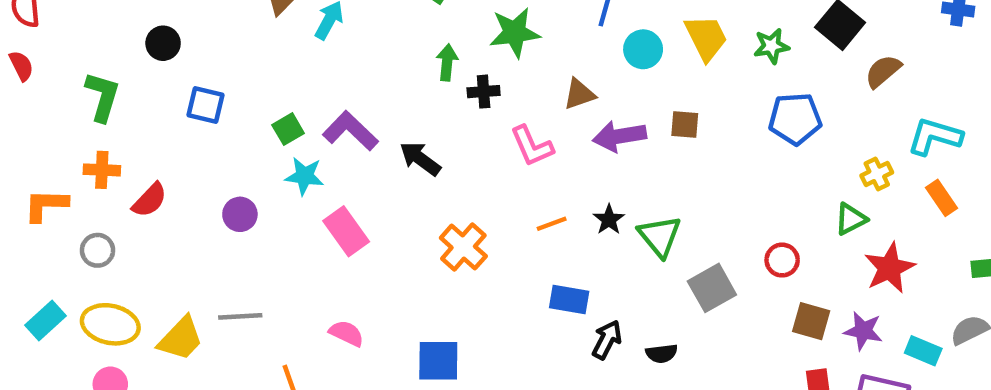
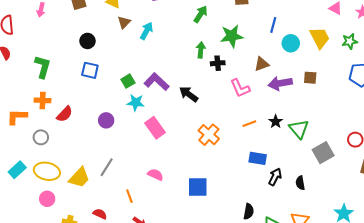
black circle: (163, 43) -> (87, 41), moved
gray line: (240, 316) -> (107, 167), turned -54
black semicircle: (662, 353) -> (300, 183), turned 88

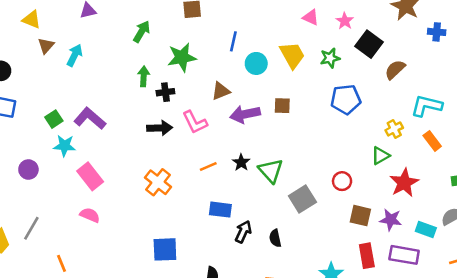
black arrow: (189, 94) -> (160, 128), moved, turned 144
pink semicircle: (155, 175) -> (90, 215), moved
blue square: (198, 187) -> (165, 249), moved

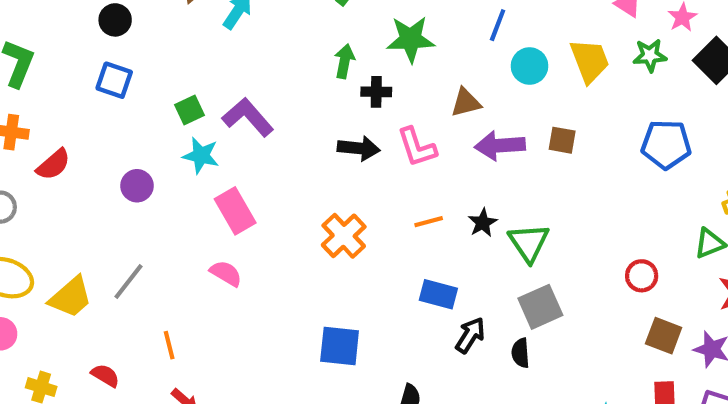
green star: (330, 58) -> (650, 55), moved
gray square: (302, 199) -> (540, 307), moved

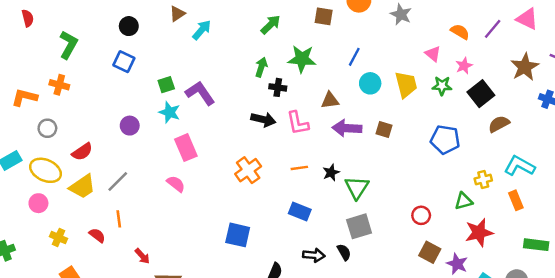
red semicircle: (53, 164) -> (82, 152), moved
black arrow: (470, 335) -> (314, 255), moved, turned 55
orange line: (169, 345) -> (119, 219), moved
black semicircle: (520, 353) -> (344, 252), turned 147

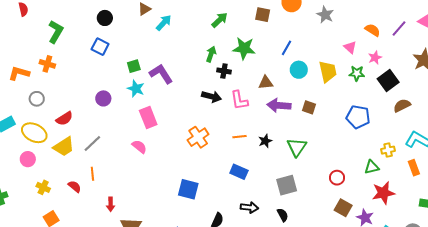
green triangle: (357, 188) -> (297, 147), moved
black semicircle: (344, 252) -> (283, 215), moved
red arrow: (142, 256) -> (111, 204), turned 40

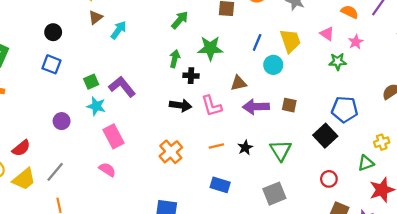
yellow trapezoid: (328, 72) -> (290, 41), moved
black square: (388, 80) -> (325, 136), moved

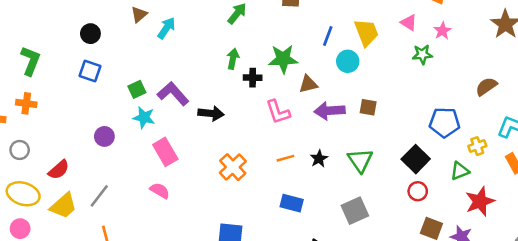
green star: (210, 48) -> (283, 59), moved
black arrow: (181, 105) -> (211, 113), moved
blue pentagon: (345, 109) -> (445, 122), moved
black square: (325, 136) -> (416, 159), moved

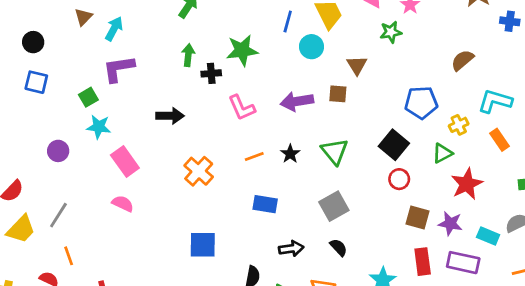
brown triangle: (308, 84) -> (357, 65), moved, turned -42
purple L-shape: (173, 94) -> (119, 69), moved, turned -52

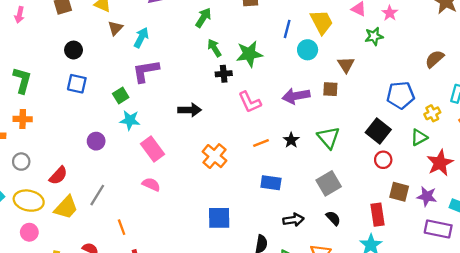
green arrow: (188, 55) -> (214, 48), moved, turned -36
orange line: (69, 256) -> (122, 227), moved
red rectangle: (423, 262) -> (377, 215), moved

